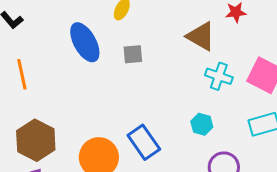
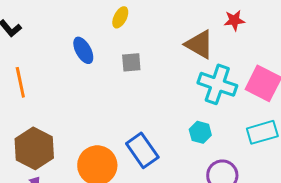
blue ellipse: (85, 42) -> (83, 50), size x0.7
cyan cross: (219, 76) -> (217, 84), size x1.4

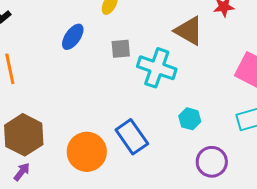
blue ellipse: (83, 50) -> (73, 37), turned 64
cyan cross: (217, 84) -> (157, 68), moved

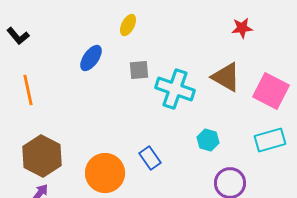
brown triangle: (189, 31) -> (226, 77), moved
blue rectangle: (132, 137) -> (150, 158), size x0.7

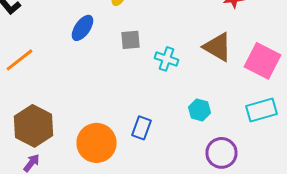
cyan cross: (175, 89) -> (166, 59), size x0.6
orange line: (28, 90) -> (20, 60), turned 64
blue rectangle: (150, 158) -> (142, 128), turned 55

